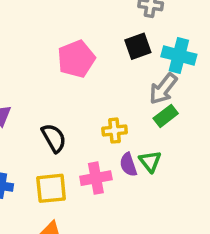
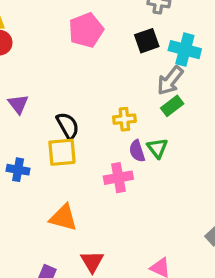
pink pentagon: (76, 59) -> (86, 30), moved
pink cross: (96, 178) -> (118, 178), moved
yellow square: (51, 188) -> (62, 152), moved

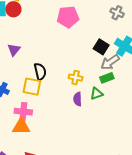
black square: (147, 41) -> (101, 47), moved, turned 35
green triangle: (157, 148) -> (97, 94), moved, turned 32
pink cross: (118, 178) -> (23, 112), moved
orange triangle: (63, 218) -> (21, 126), turned -30

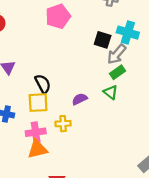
yellow cross: (76, 78) -> (63, 124), moved
green triangle: (97, 94) -> (111, 92), turned -48
purple semicircle: (78, 99) -> (80, 99), moved, turned 80

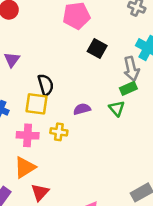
black square: (103, 40) -> (97, 48), moved
gray arrow: (117, 54) -> (131, 69), turned -65
orange triangle: (37, 149) -> (25, 167), moved, turned -30

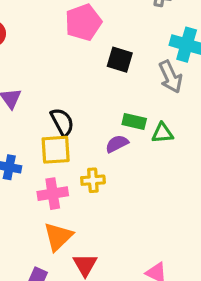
green rectangle: (128, 88) -> (134, 121), moved, turned 49
green triangle: (117, 108) -> (162, 133), turned -42

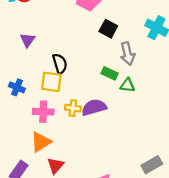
gray arrow: (170, 77) -> (128, 54), moved
purple semicircle: (117, 144) -> (94, 107), moved, size x1.5

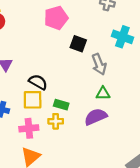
black semicircle: (60, 64) -> (38, 82), turned -36
green rectangle: (110, 73) -> (61, 105), moved
purple semicircle: (94, 107) -> (96, 117), moved

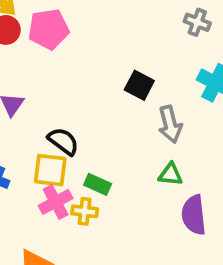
pink pentagon: (56, 18) -> (49, 29), moved
purple semicircle: (96, 117) -> (194, 215), moved, turned -80
pink cross: (29, 128) -> (56, 202), moved, turned -30

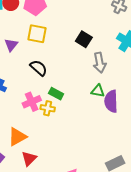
yellow square: (50, 170) -> (37, 34), moved
purple semicircle: (194, 215) -> (111, 101), moved

